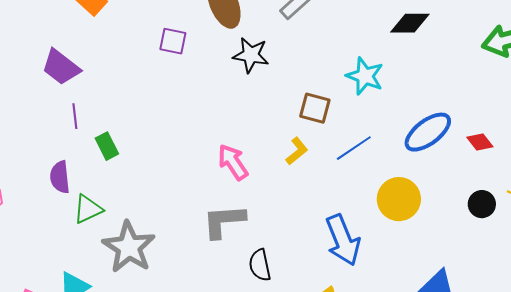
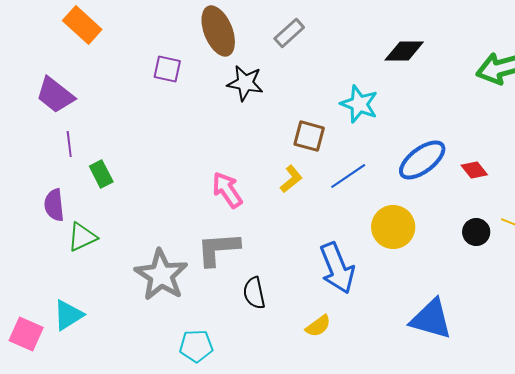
gray star: (129, 247) -> (161, 275), moved

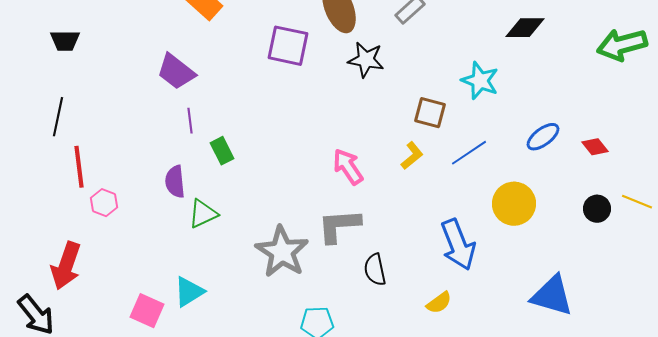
purple square: (167, 69) -> (288, 46), size x1.5
blue ellipse: (422, 160) -> (543, 137), size x0.7

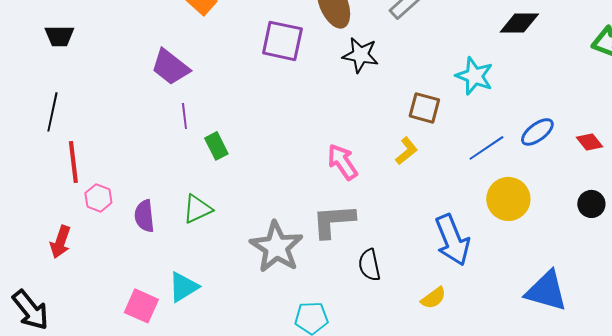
blue line: (469, 153) -> (486, 148), moved
purple semicircle: (175, 182) -> (144, 216), moved
red arrow: (66, 266) -> (60, 242), moved, size x0.7

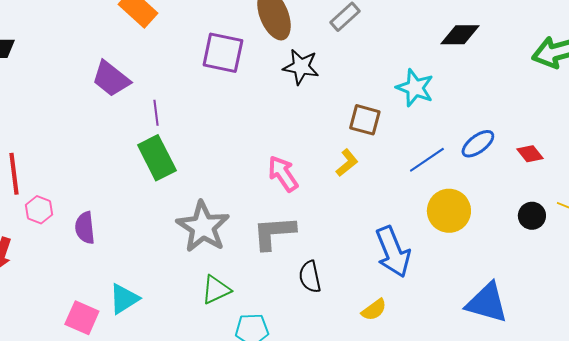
purple line: (184, 116) -> (156, 113), moved
green rectangle: (216, 146) -> (157, 158), size x1.6
green triangle: (197, 209) -> (216, 290), moved
gray star: (276, 247) -> (203, 227), moved

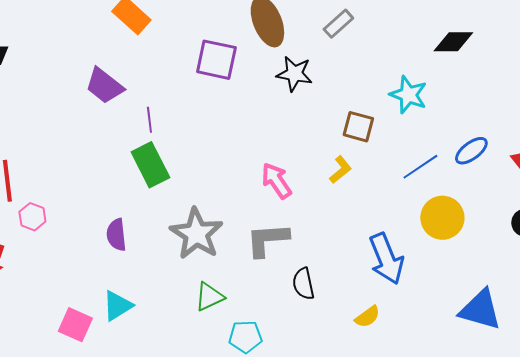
purple semicircle: (85, 228) -> (116, 235), moved

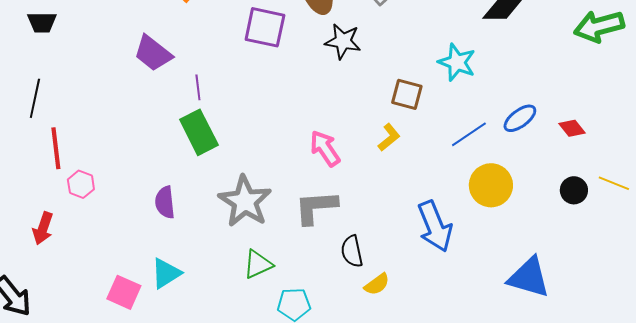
yellow semicircle: (367, 317) -> (377, 284), moved

